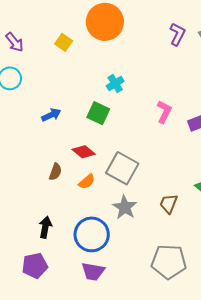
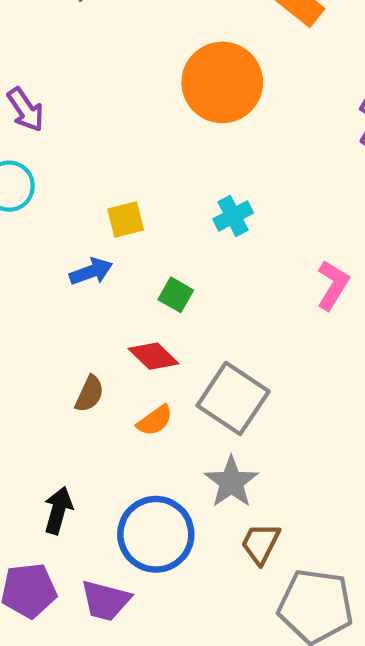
yellow square: (64, 42) -> (126, 220), moved, turned 36
green square: (98, 113) -> (176, 295), moved, size x0.7
brown trapezoid: (169, 204) -> (261, 544), moved
purple trapezoid: (93, 271) -> (105, 601), moved

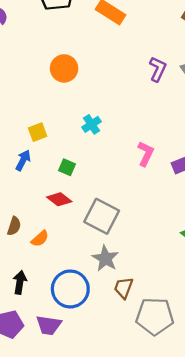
orange circle: (222, 82) -> (64, 68), moved, size x0.7
blue arrow: (91, 272) -> (23, 160), turned -36
brown semicircle: (89, 394) -> (14, 226), moved
orange semicircle: (155, 420) -> (40, 239), moved

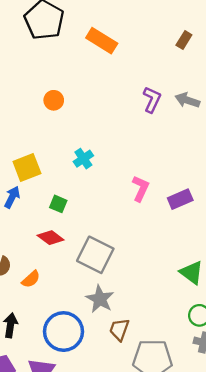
orange circle: (64, 68) -> (54, 100), size x0.7
yellow square: (38, 132) -> (27, 167), size x1.4

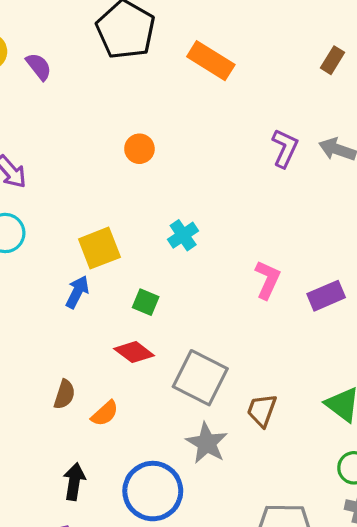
brown trapezoid: (119, 329) -> (262, 410), moved

